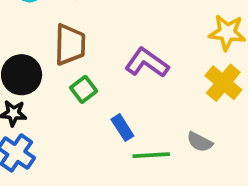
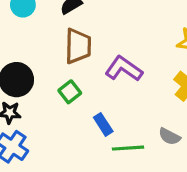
brown trapezoid: (70, 45) -> (78, 46), moved

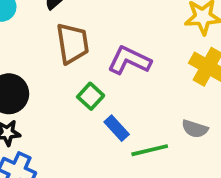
green square: (70, 92) -> (91, 96), moved

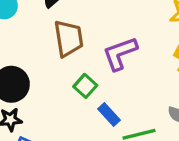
purple L-shape: (129, 60) -> (120, 53), turned -45

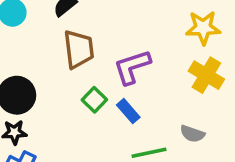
blue rectangle: (109, 115) -> (128, 111), moved

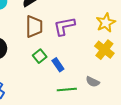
yellow star: (203, 28) -> (106, 23), turned -30
purple L-shape: (132, 67) -> (64, 26), moved

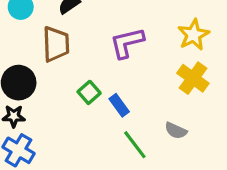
brown trapezoid: (34, 27) -> (56, 44), moved
green line: (67, 90) -> (135, 145), turned 60

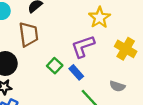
yellow star: (193, 35) -> (100, 18), moved
purple L-shape: (127, 43) -> (83, 46), moved

